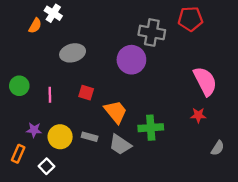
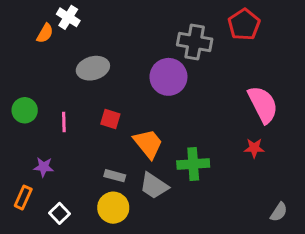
red pentagon: (190, 19) -> (244, 25), turned -30
yellow circle: (60, 137) -> (113, 208), moved
gray semicircle: (218, 148) -> (279, 212), moved

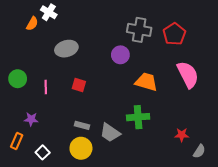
red pentagon: (244, 25) -> (174, 34), moved
purple circle: (168, 77) -> (120, 55), size x0.7
orange trapezoid: (148, 144) -> (146, 82), moved, turned -35
red star: (254, 148) -> (182, 135), moved

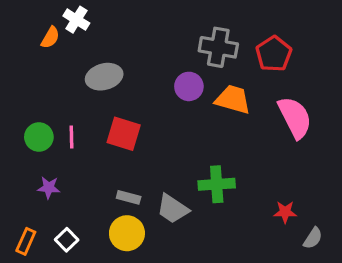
green circle: (18, 79) -> (39, 137), moved
orange trapezoid: (146, 82) -> (233, 99), moved
red square: (79, 85) -> (124, 134), size x1.5
orange rectangle: (17, 141) -> (26, 241), moved

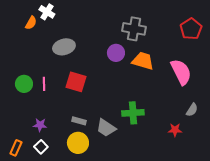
red pentagon: (274, 54) -> (191, 29), moved
purple star: (49, 188) -> (40, 125), moved
gray semicircle: (313, 238) -> (192, 110), moved

